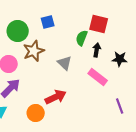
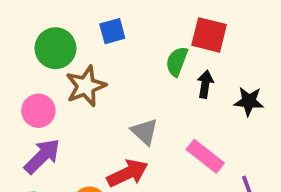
gray triangle: (65, 63) -> (145, 132), moved
pink rectangle: (98, 77) -> (205, 156), moved

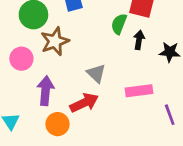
purple arrow: (42, 156) -> (45, 91), moved, turned -40
pink rectangle: (205, 156) -> (139, 91), turned -45

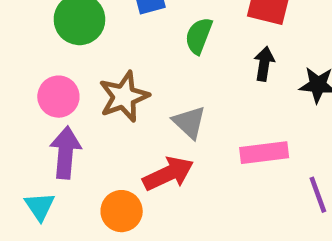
green semicircle: (119, 24) -> (199, 36), moved
brown star: (55, 41) -> (124, 97), moved
purple arrow: (45, 91) -> (65, 153), moved

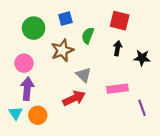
brown star: (124, 97) -> (62, 50), moved
orange circle: (122, 211) -> (38, 115), moved

